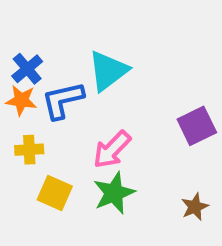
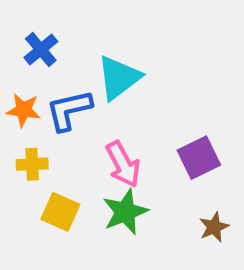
blue cross: (27, 69) -> (41, 49), moved
purple square: (197, 126) -> (199, 158), moved
pink arrow: (112, 150) -> (123, 164), turned -72

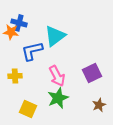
blue cross: (41, 49) -> (19, 23), turned -35
orange star: (24, 110) -> (11, 32), moved
yellow square: (60, 212) -> (28, 109), moved

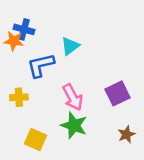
cyan triangle: (55, 36) -> (70, 46), size x0.7
green star: (58, 98) -> (74, 125), turned -30

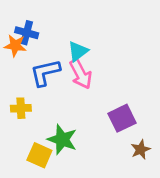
purple square: (117, 93) -> (122, 118), moved
pink arrow: (73, 97) -> (81, 74), moved
green star: (74, 125) -> (62, 140), moved

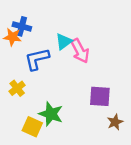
pink arrow: (81, 74) -> (80, 51), moved
yellow cross: (21, 108) -> (17, 88), turned -35
purple square: (122, 118) -> (100, 96), turned 30

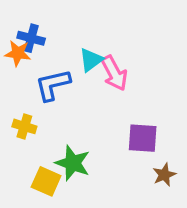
yellow cross: (17, 88) -> (24, 126), turned -35

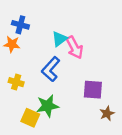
orange star: (18, 53) -> (12, 44), moved
blue L-shape: (53, 85) -> (51, 69), moved, turned -35
green star: (73, 163) -> (47, 106), turned -30

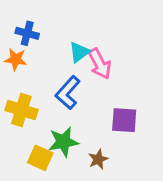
yellow cross: (16, 82) -> (21, 110), size x1.5
brown star: (107, 113) -> (98, 159), moved

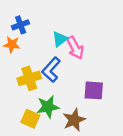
blue cross: (27, 33) -> (21, 25), turned -35
yellow cross: (21, 110) -> (29, 78), moved, turned -35
brown star: (98, 159) -> (74, 120), size x1.5

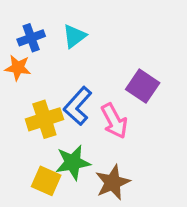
cyan triangle: (60, 39) -> (74, 36), moved
pink arrow: (75, 48) -> (114, 121), moved
purple square: (94, 90) -> (143, 86), moved, turned 30

